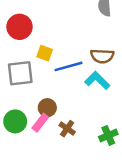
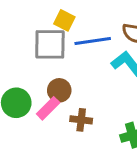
gray square: (20, 73) -> (50, 44), moved
brown cross: (67, 129) -> (81, 120), turned -35

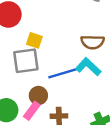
blue line: (93, 41) -> (62, 73), moved

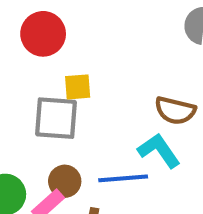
yellow square: (34, 40) -> (78, 87), turned -35
blue line: (62, 73) -> (123, 178), moved

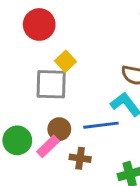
yellow square: (78, 87) -> (66, 61), turned -36

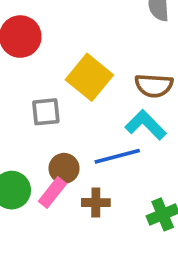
yellow square: (66, 61) -> (89, 77), moved, size x1.6
gray square: (51, 84) -> (46, 112), size x0.7

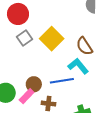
brown semicircle: (154, 86) -> (84, 46), turned 48
gray square: (46, 112) -> (25, 38), moved, turned -35

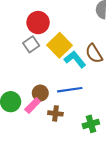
red circle: (18, 14) -> (38, 23), moved
cyan L-shape: (78, 66) -> (75, 59), moved

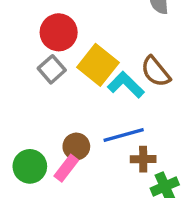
brown cross: (55, 113) -> (143, 159), moved

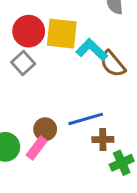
yellow square: (98, 65) -> (62, 34), moved, turned -32
cyan L-shape: (126, 85) -> (92, 50), moved

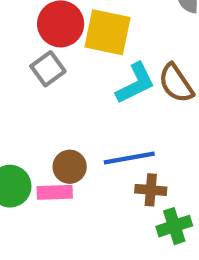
cyan L-shape: (92, 50) -> (135, 83), moved, turned 104
pink rectangle: (37, 148) -> (55, 192), turned 45

